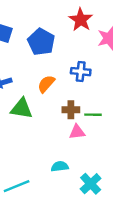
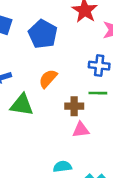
blue cross: (81, 72) -> (99, 66), moved
green line: (93, 115) -> (98, 93), moved

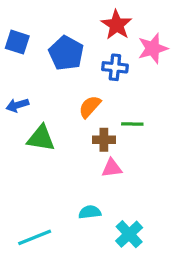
blue cross: (99, 66) -> (115, 67), moved
orange semicircle: (48, 79) -> (90, 107), moved

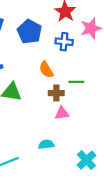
orange semicircle: (90, 107) -> (46, 70), turned -72
cyan cross: (129, 234) -> (86, 160), moved

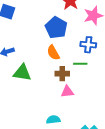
blue pentagon: (29, 32) -> (56, 28), moved
blue cross: (64, 42) -> (88, 45), moved

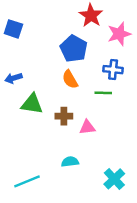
brown cross: (62, 74) -> (64, 116), moved

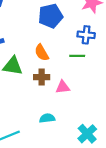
blue pentagon: (74, 49) -> (51, 16), turned 30
orange semicircle: (70, 79) -> (42, 53), moved

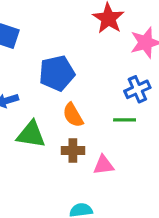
blue pentagon: (51, 16) -> (57, 73), moved
blue cross: (86, 35) -> (137, 89), turned -30

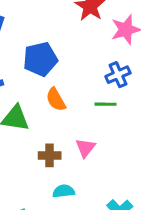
brown cross: (73, 151) -> (50, 155), moved
pink triangle: (104, 165) -> (85, 148), turned -45

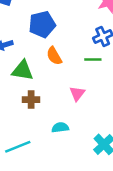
brown cross: (50, 155) -> (31, 100), moved

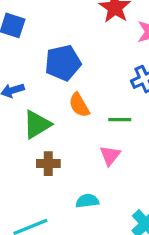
green line: (93, 60) -> (120, 120), moved
green triangle: (23, 70) -> (37, 125), turned -40

